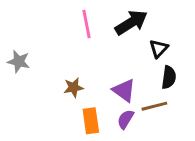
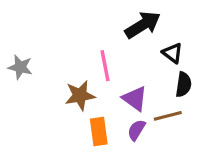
pink line: (87, 24) -> (105, 66), moved
black triangle: (159, 49) -> (173, 53), turned -36
brown star: (74, 87) -> (80, 95), size x1.4

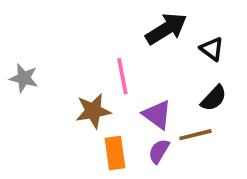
black triangle: (173, 53) -> (212, 49), moved
black semicircle: (184, 84) -> (214, 98), turned 35

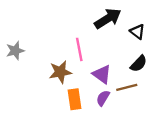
gray star: (24, 78) -> (15, 51), turned -30

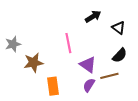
black arrow: (108, 19) -> (93, 16), size x0.7
brown star: (60, 72) -> (33, 63), moved
orange rectangle: (75, 99) -> (53, 86), moved

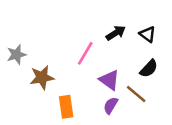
black arrow: (93, 16) -> (116, 33), moved
pink line: (68, 43) -> (85, 53), turned 42
brown line: (109, 76) -> (136, 94), turned 54

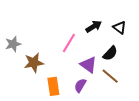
black semicircle: (149, 69) -> (110, 53), moved
purple semicircle: (111, 105) -> (80, 85), moved

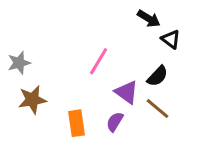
black arrow: (94, 26) -> (149, 19), moved, turned 63
brown star: (34, 63) -> (32, 100), moved

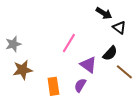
brown line: (157, 108) -> (124, 72), moved

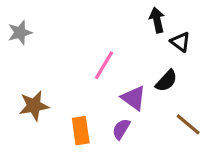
black arrow: (104, 13) -> (157, 20), turned -133
gray star: (13, 44) -> (20, 33), moved
brown line: (124, 72) -> (188, 124), moved

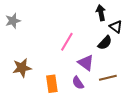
black semicircle: (166, 81) -> (105, 43), moved
brown line: (188, 124) -> (108, 78), moved, turned -54
purple semicircle: (121, 129) -> (78, 83), turned -64

